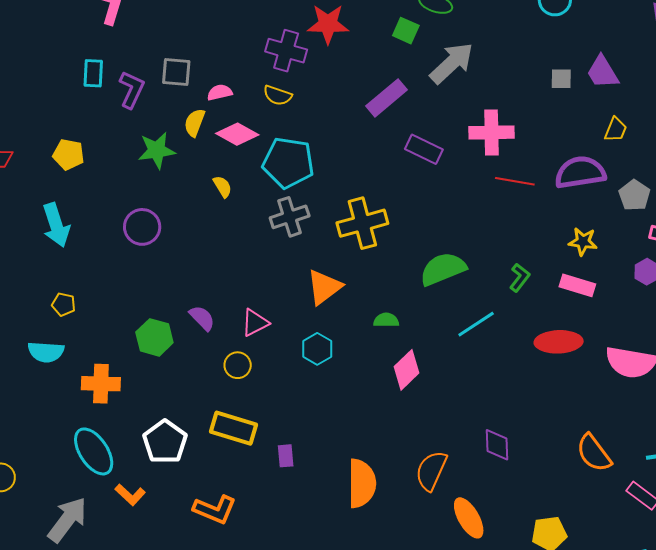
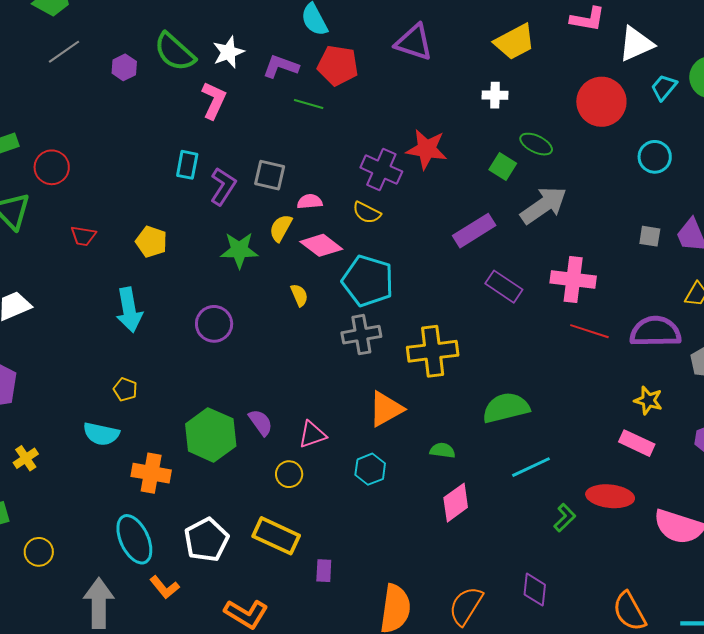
green L-shape: (520, 277) -> (565, 518), moved
green hexagon: (154, 337) -> (211, 435), size x1.4
gray arrow: (67, 520) -> (99, 603), turned -45

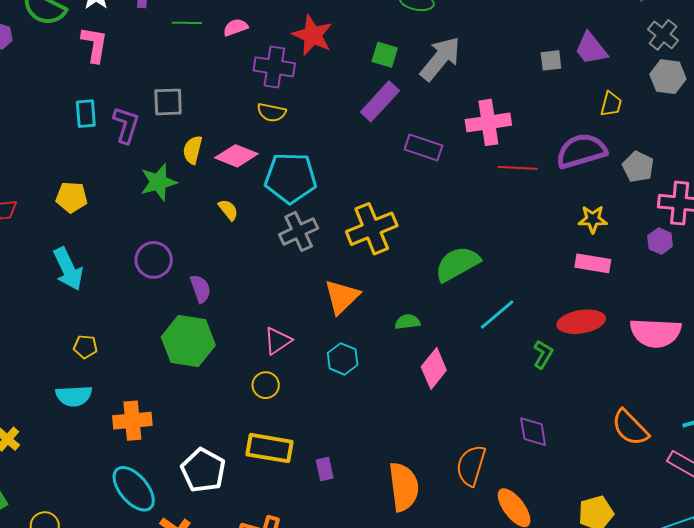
red star: (427, 149) -> (313, 35), turned 30
green square: (503, 167) -> (385, 55), moved
pink semicircle: (310, 202) -> (235, 27), moved
purple semicircle: (261, 422) -> (200, 289), moved, turned 32
green hexagon: (211, 435) -> (188, 341), moved

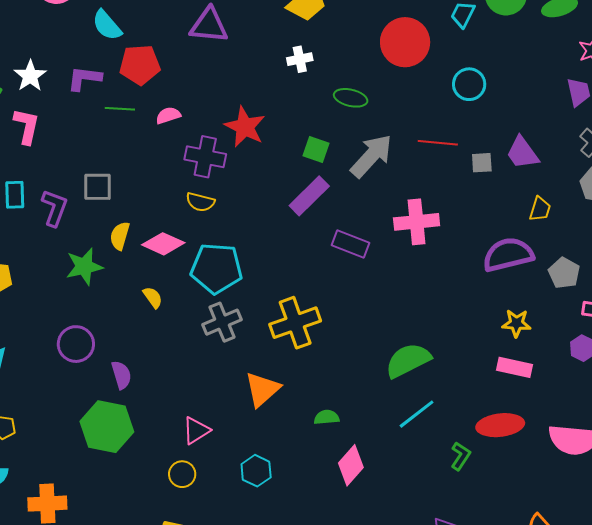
red line: (518, 168) -> (438, 143), moved
green semicircle: (457, 264) -> (408, 360), moved
cyan hexagon: (343, 359) -> (256, 471), moved

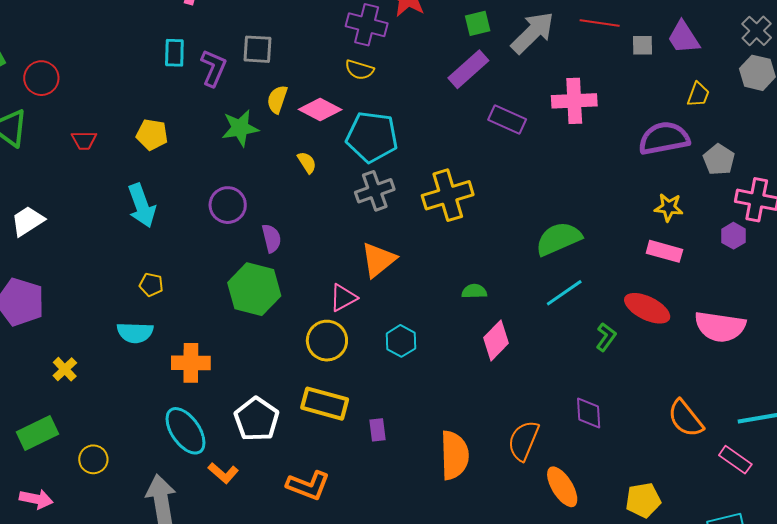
green square: (316, 150) -> (478, 23), turned -36
orange triangle: (262, 389) -> (378, 260), moved
red ellipse: (500, 425) -> (647, 308), turned 30
yellow circle: (182, 474) -> (327, 341), size x1.5

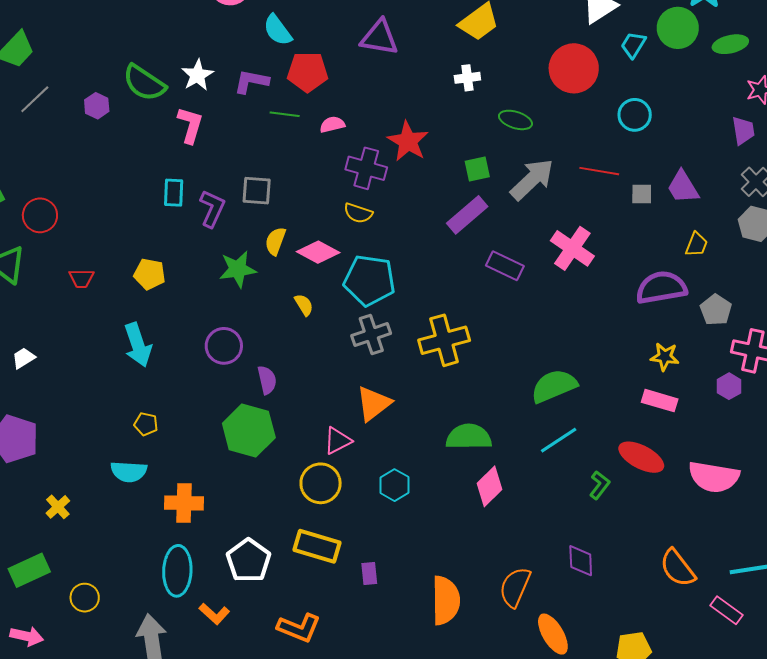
pink cross: (574, 101) -> (572, 248), turned 36
white trapezoid: (28, 221) -> (23, 358), size x0.7
green semicircle: (474, 291) -> (469, 437), size x1.8
cyan ellipse: (185, 431) -> (177, 571), turned 36

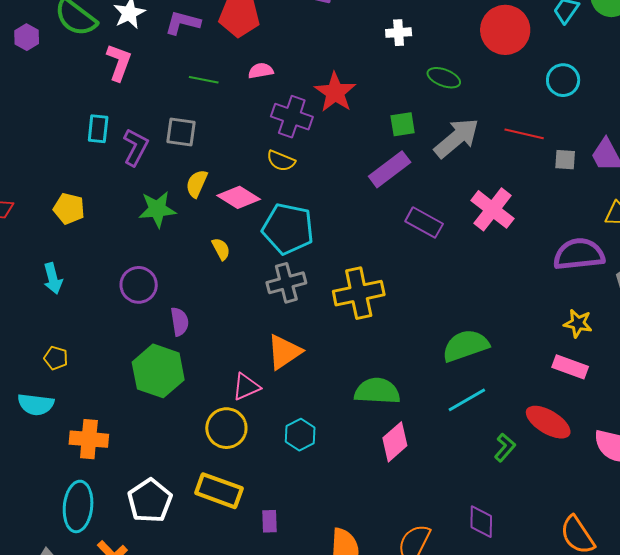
green line: (285, 114) -> (204, 80), moved
cyan arrow: (138, 345) -> (53, 278), size x0.7

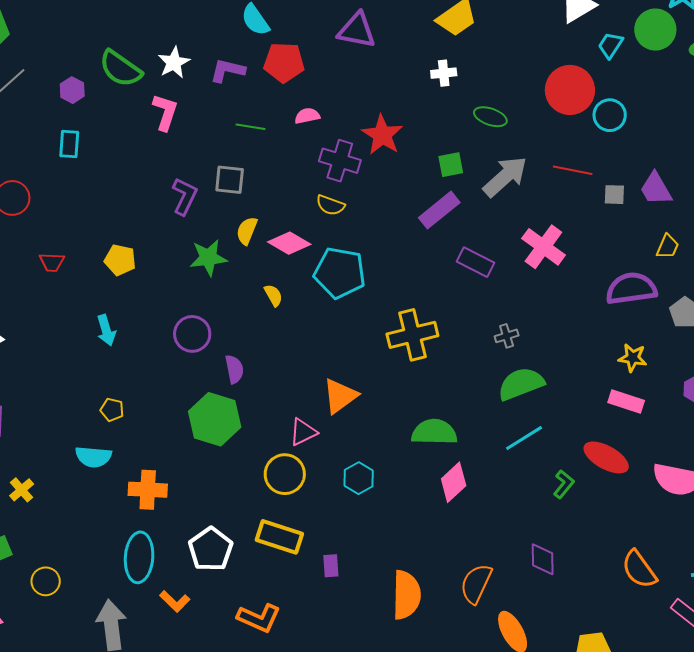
red circle: (505, 30) -> (570, 90), moved
cyan rectangle: (98, 129) -> (69, 144), moved
gray cross: (286, 283) -> (507, 336), moved, size x0.6

